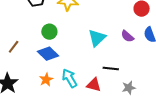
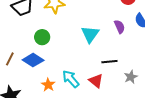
purple semicircle: (127, 36) -> (120, 27), turned -144
blue diamond: (48, 54) -> (33, 60), moved
red triangle: (94, 85) -> (96, 81), turned 35

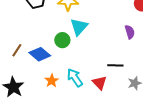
cyan triangle: (90, 34) -> (79, 27), moved
green circle: (42, 37) -> (62, 40), moved

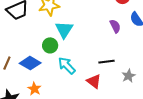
cyan arrow: (75, 78) -> (67, 66), moved
orange star: (52, 81) -> (34, 89), moved

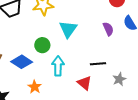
cyan triangle: (64, 30) -> (68, 29), moved
cyan arrow: (67, 66) -> (58, 66), turned 42
orange star: (34, 89) -> (35, 87), moved

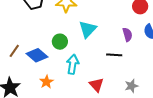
black line: (98, 64) -> (114, 55), moved

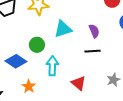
cyan triangle: (88, 29) -> (63, 29), turned 36
purple semicircle: (127, 35) -> (94, 31), moved

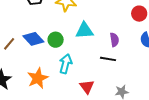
blue diamond: (16, 61) -> (33, 39), moved
orange star: (29, 86) -> (38, 78), size x1.5

